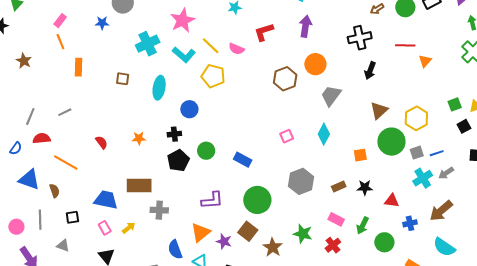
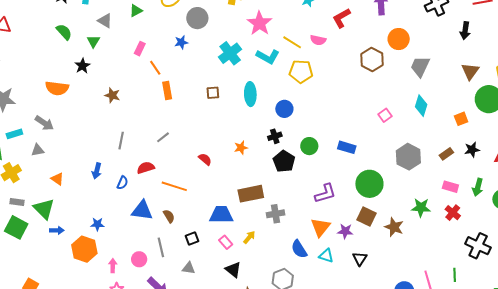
orange line: (60, 42) -> (155, 68), moved
black arrow: (370, 71) -> (465, 31), moved
gray line: (30, 116) -> (121, 141), moved

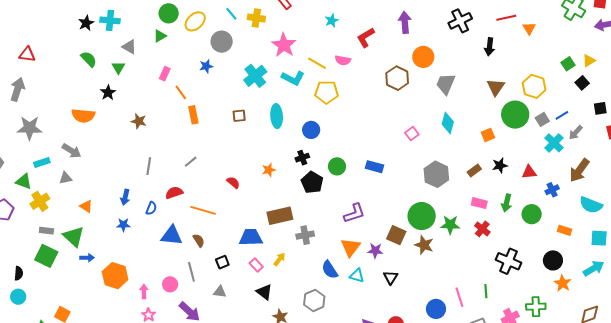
green circle: (369, 184) -> (422, 216), moved
blue star: (97, 224) -> (123, 225), moved

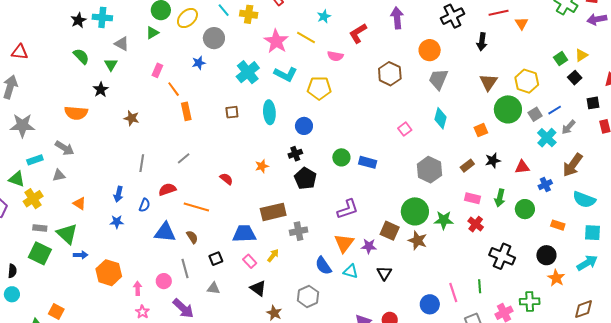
orange circle: (423, 57) -> (430, 50), moved
yellow line: (317, 63) -> (306, 38), moved
green circle: (337, 166) -> (341, 157), moved

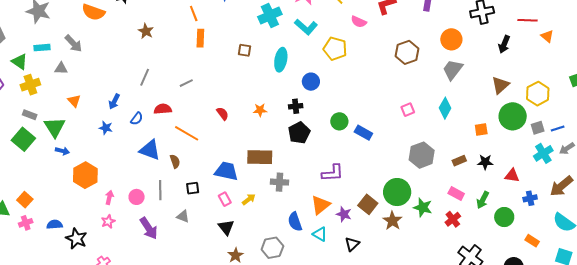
orange triangle: (521, 23) -> (547, 36), turned -32

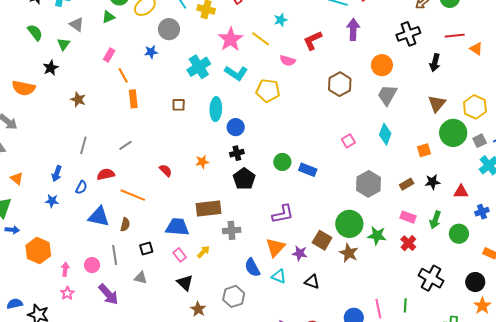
blue circle: (311, 82) -> (236, 127), moved
brown semicircle: (175, 161) -> (125, 224), turned 40
black triangle: (352, 244) -> (312, 282), turned -49

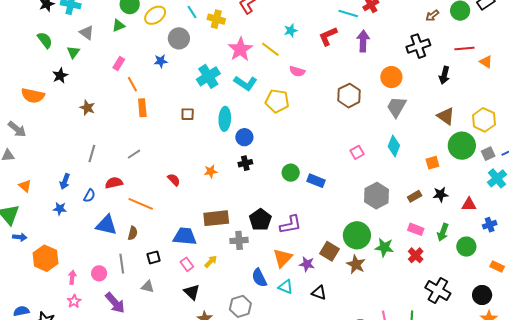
red L-shape: (313, 40) -> (328, 36), moved
brown triangle: (437, 104) -> (446, 116), turned -36
black pentagon: (244, 179) -> (260, 220), moved

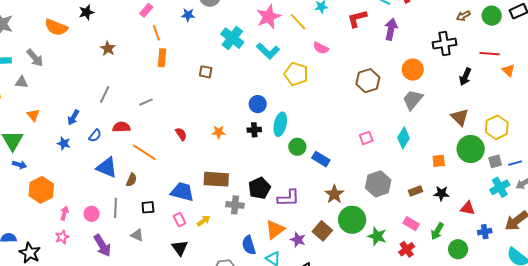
cyan cross: (208, 76) -> (232, 38), turned -30
cyan ellipse: (225, 119) -> (280, 124), moved
brown star: (356, 264) -> (334, 194), moved

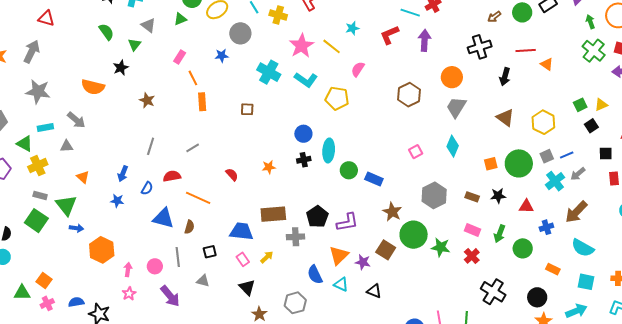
pink semicircle: (321, 48) -> (358, 69), turned 105
green circle: (471, 149) -> (519, 163), moved
brown rectangle: (415, 191) -> (472, 197), turned 48

